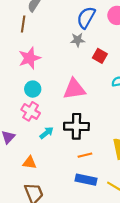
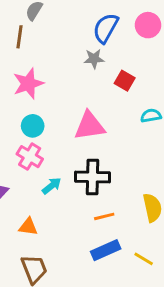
blue rectangle: (86, 180) -> (106, 250), turned -36

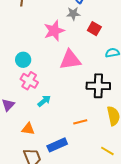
pink star: (28, 84) -> (54, 31), moved
cyan circle: (33, 126) -> (23, 60), moved
black cross: (93, 177) -> (98, 86), moved
blue rectangle: (106, 250) -> (57, 145), moved

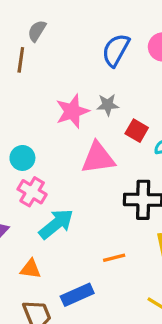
gray star: (73, 14) -> (108, 105), moved
red square: (94, 29) -> (137, 131), moved
cyan arrow: (44, 101) -> (56, 224), size x1.6

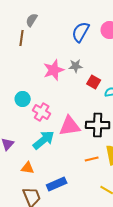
pink triangle: (98, 158) -> (70, 126), moved
pink cross: (32, 192) -> (42, 112), moved
orange line: (114, 258) -> (92, 159), moved

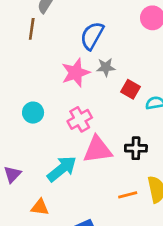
blue semicircle: (81, 32) -> (92, 36), moved
pink cross: (42, 112) -> (80, 119), moved, turned 30
black cross: (98, 125) -> (136, 148), size x0.7

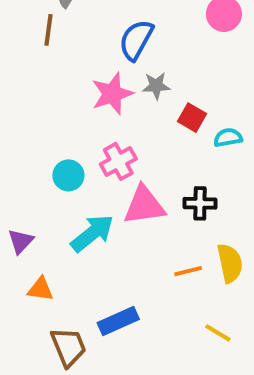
cyan circle: (33, 113) -> (68, 175), moved
orange triangle: (40, 207) -> (41, 289), moved

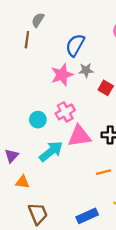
blue rectangle: (118, 321) -> (87, 216), moved

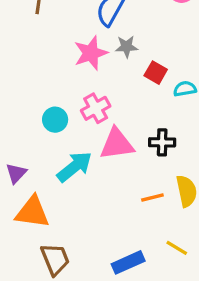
orange triangle: (23, 182) -> (32, 212), size x1.6

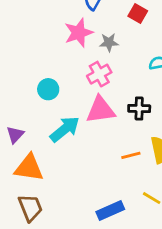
gray star: (126, 47) -> (109, 42), moved
red square: (156, 73) -> (138, 13), moved
pink cross: (96, 108) -> (99, 74), moved
brown trapezoid: (55, 259) -> (30, 208), moved

